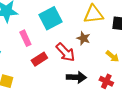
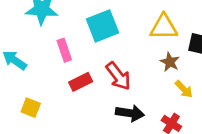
brown star: (83, 38) -> (170, 62), moved

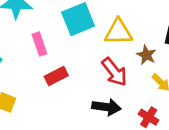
yellow triangle: (164, 27) -> (118, 32), moved
red arrow: (118, 76) -> (114, 72), moved

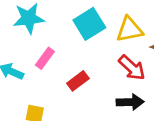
pink rectangle: (39, 44) -> (45, 58), moved, turned 65

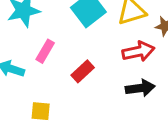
red arrow: (132, 68) -> (138, 51), turned -48

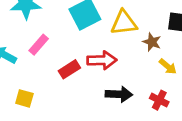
red arrow: (138, 51) -> (102, 60), moved

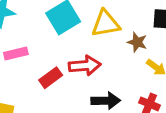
pink rectangle: (39, 45) -> (16, 54), turned 40

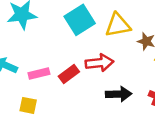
pink rectangle: (16, 54) -> (39, 73), moved

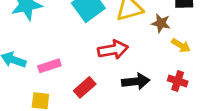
red rectangle: (69, 74) -> (85, 87), moved

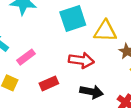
pink rectangle: (49, 66) -> (26, 57), turned -36

